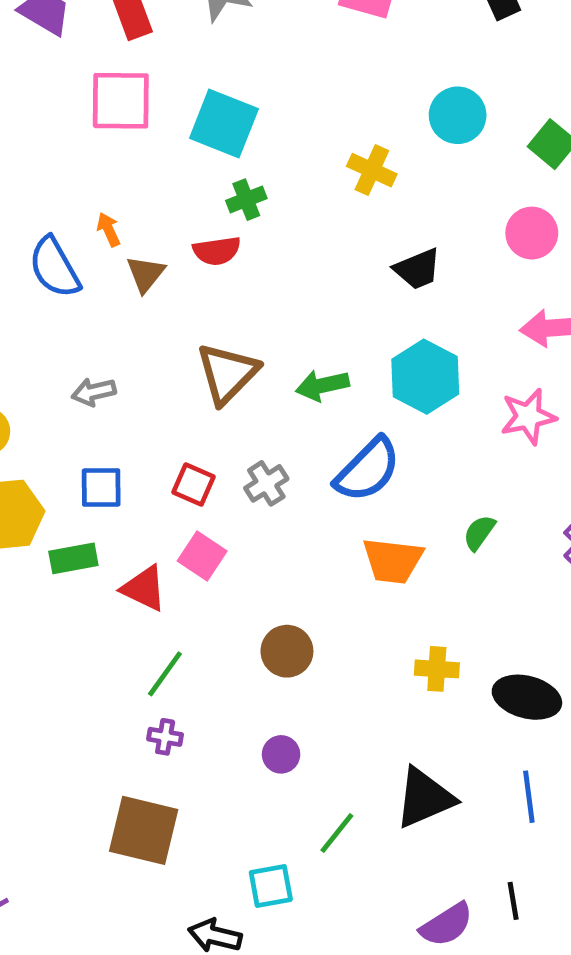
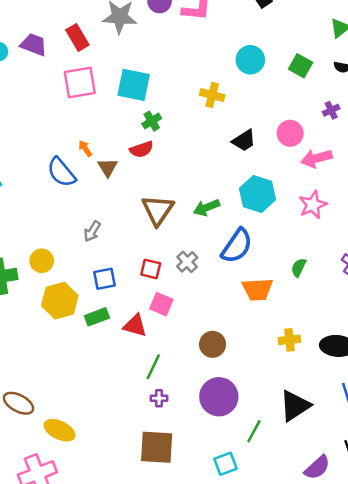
pink circle: (532, 233) -> (290, 133), moved
gray arrow: (94, 392) -> (92, 231), turned -35
purple circle: (281, 754) -> (219, 397), size x2.0

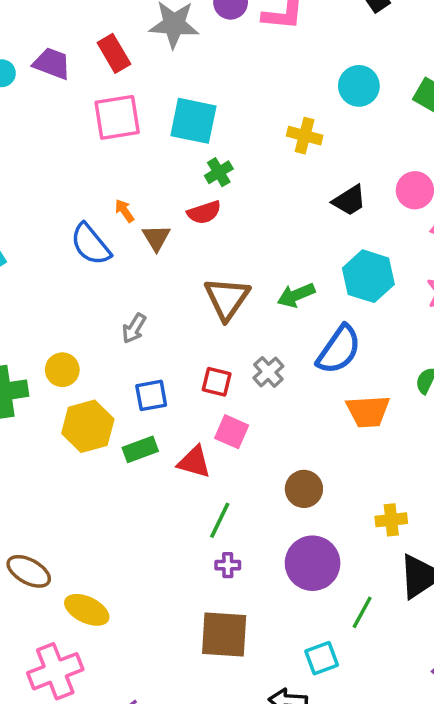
yellow cross: (289, 340) -> (391, 520), moved

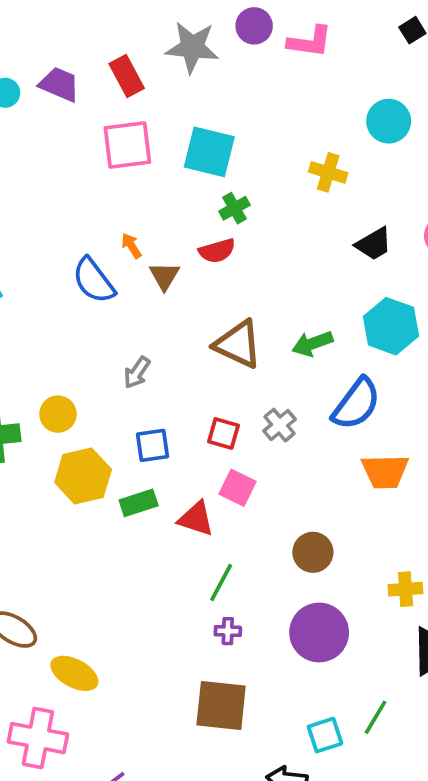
brown triangle: (227, 298) -> (238, 344), turned -42
green line: (362, 612) -> (376, 717), moved
pink cross: (55, 671) -> (38, 738), turned 30

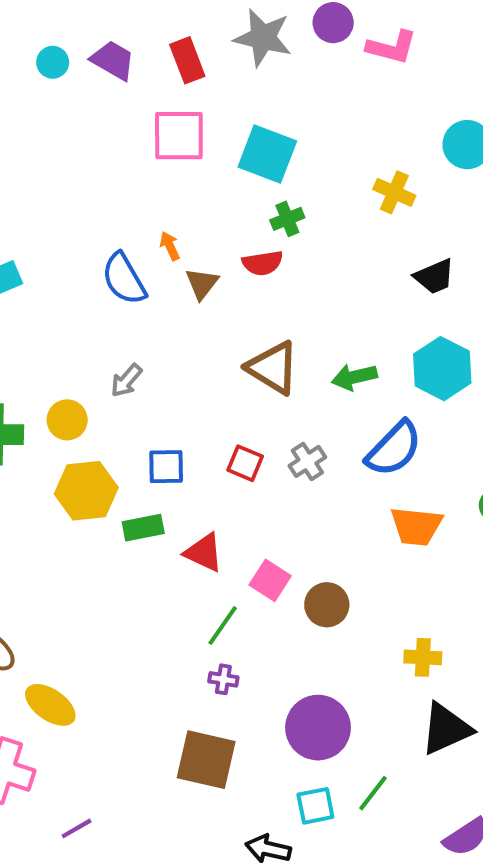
gray arrow: (137, 372) -> (126, 381), moved
pink square: (238, 488) -> (270, 580), moved
purple circle: (319, 632) -> (318, 728), moved

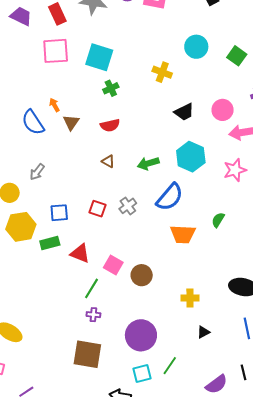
red semicircle: (263, 263) -> (110, 125), moved
brown triangle: (273, 368) -> (108, 161), size x0.5
black triangle: (446, 729) -> (203, 332), size x0.5

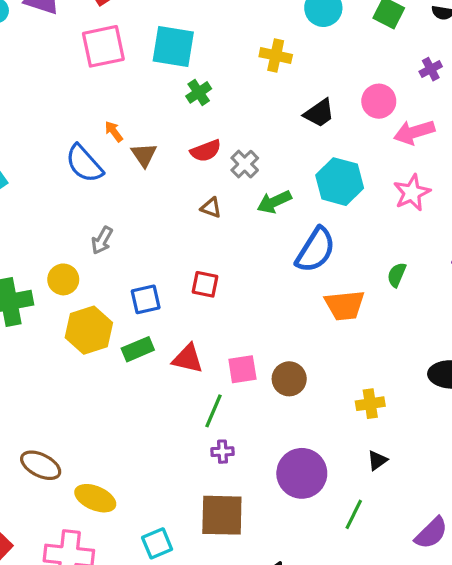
gray cross: (128, 206) -> (245, 164), moved
pink square: (113, 265) -> (242, 369), turned -30
black triangle: (203, 332) -> (377, 460), moved
cyan square: (142, 374) -> (157, 543), moved

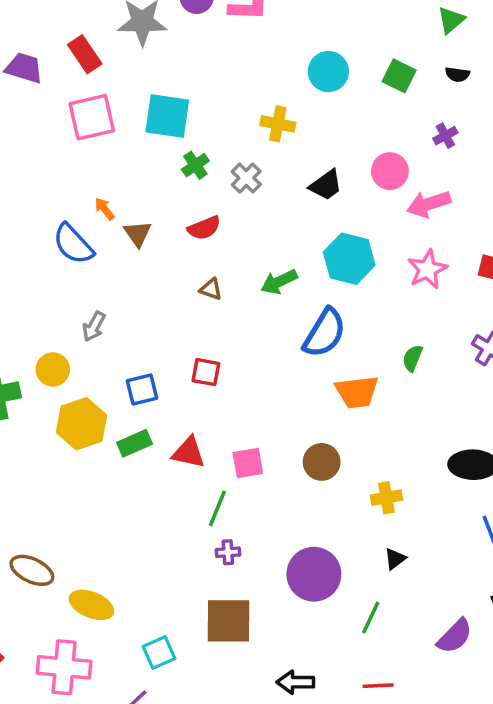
gray cross: (245, 164) -> (246, 178), moved
brown circle: (289, 379) -> (322, 462), moved

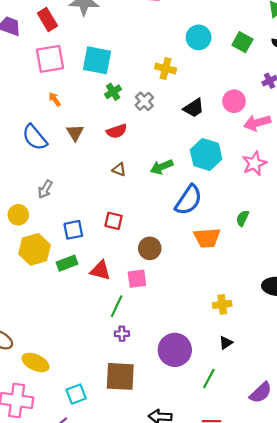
orange arrow: (105, 209) -> (55, 99), moved
brown circle: (322, 462) -> (150, 248), moved

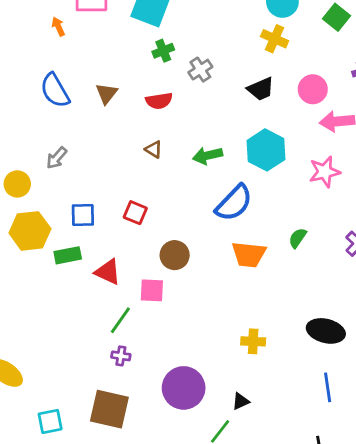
yellow cross: (166, 69) -> (275, 39), moved
orange arrow: (55, 99) -> (58, 27), moved
black triangle: (226, 343) -> (241, 401), moved

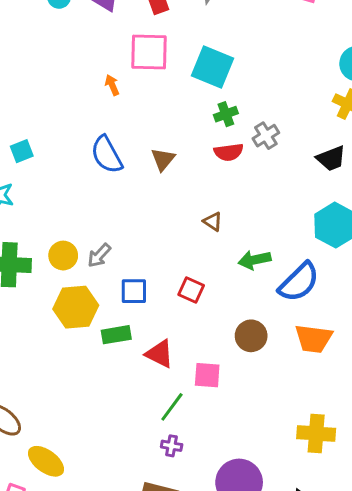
red semicircle: (159, 101) -> (229, 152), moved
green arrow: (208, 156) -> (255, 260), moved
gray arrow: (57, 158) -> (99, 255), moved
brown circle: (175, 255) -> (251, 336), moved
yellow cross: (253, 341) -> (316, 433), size x1.4

